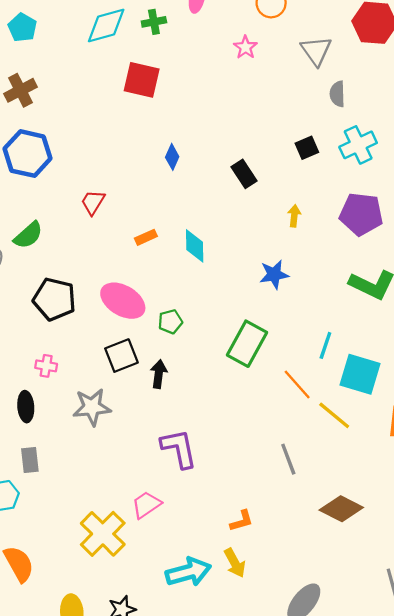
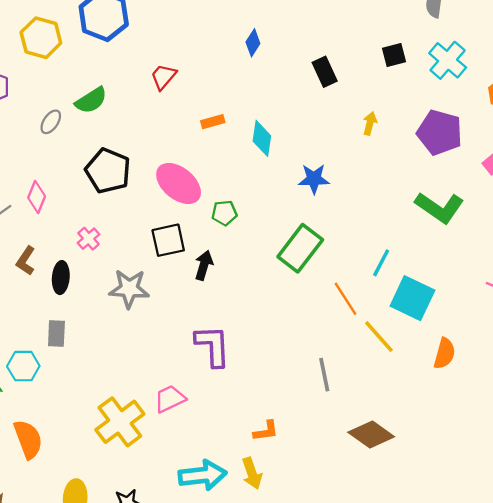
cyan cross: (358, 145) -> (448, 60), turned -33
blue star: (274, 274) -> (314, 179), moved
pink cross: (46, 366) -> (89, 239), turned 30

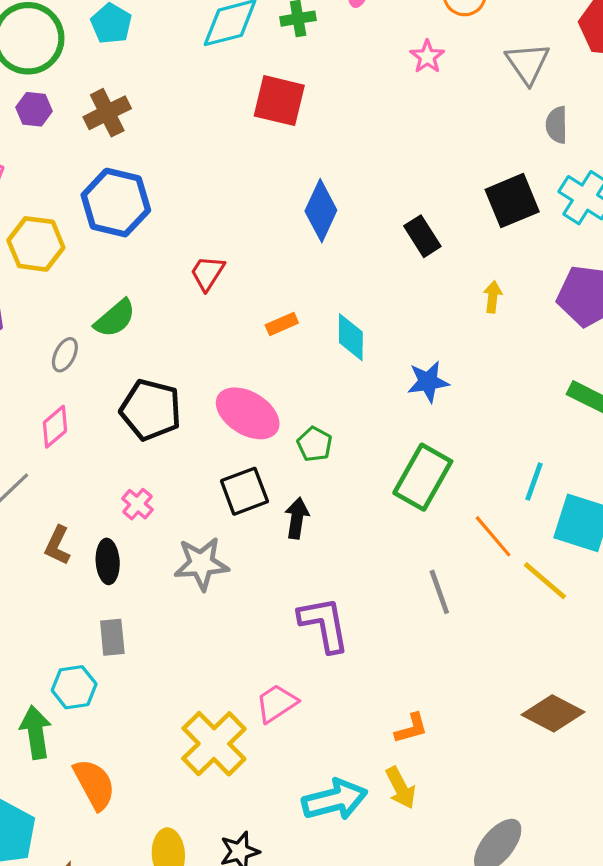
blue diamond: (253, 43) -> (321, 211), size x1.6
black square: (394, 55) -> (512, 201), size x1.6
pink diamond: (37, 197) -> (55, 427), moved, turned 36
green pentagon: (224, 213) -> (315, 444), turned -30
gray line: (324, 375) -> (439, 592), moved

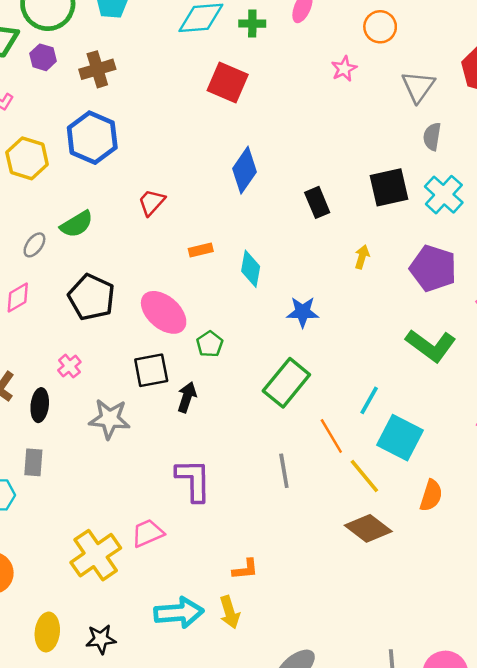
brown diamond: (553, 713) -> (368, 528), moved

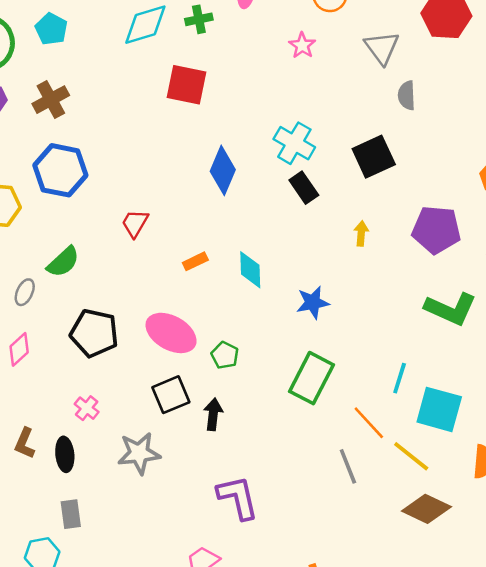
cyan cross: (444, 195) -> (294, 143), moved
gray line: (284, 471) -> (348, 466), moved

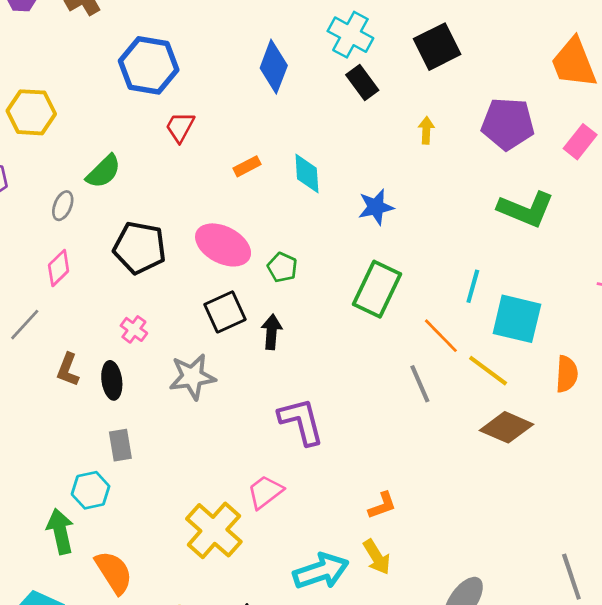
blue hexagon: (60, 170) -> (149, 65), moved

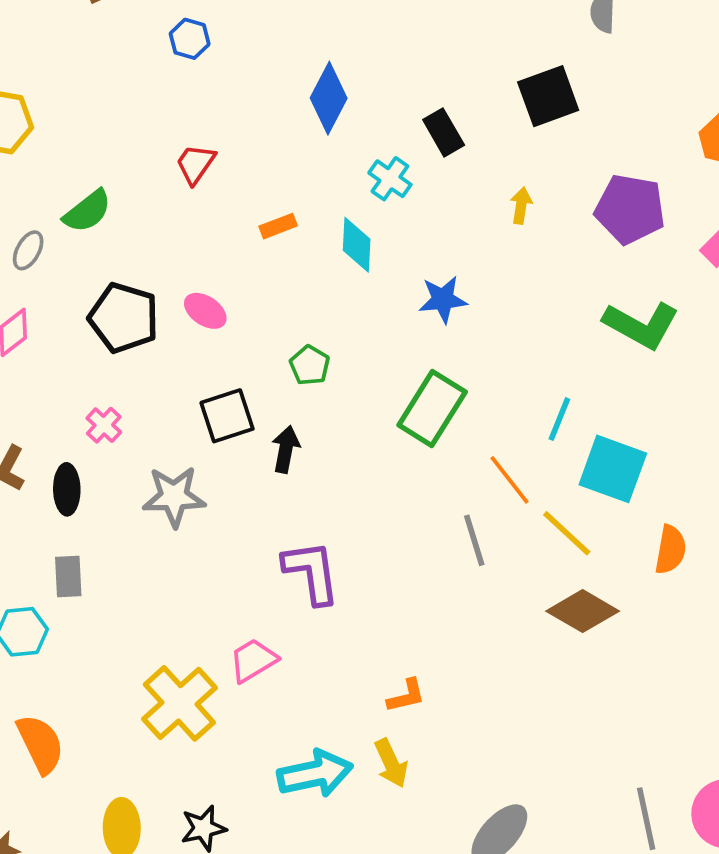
cyan cross: (350, 35) -> (390, 179), moved, size x0.7
blue hexagon: (149, 65) -> (190, 39), moved, size x0.5
pink ellipse: (223, 245) -> (205, 311), moved, size x0.6

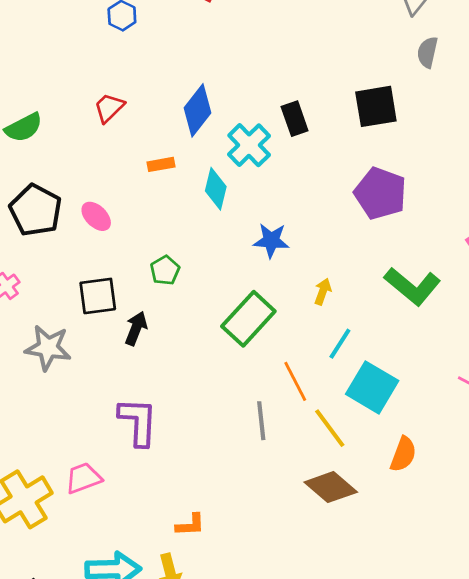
blue diamond: (329, 98) -> (197, 110), moved
cyan cross: (390, 179) -> (249, 145), size x1.4
yellow arrow: (521, 205) -> (323, 292), moved
purple pentagon: (630, 209) -> (380, 193), moved

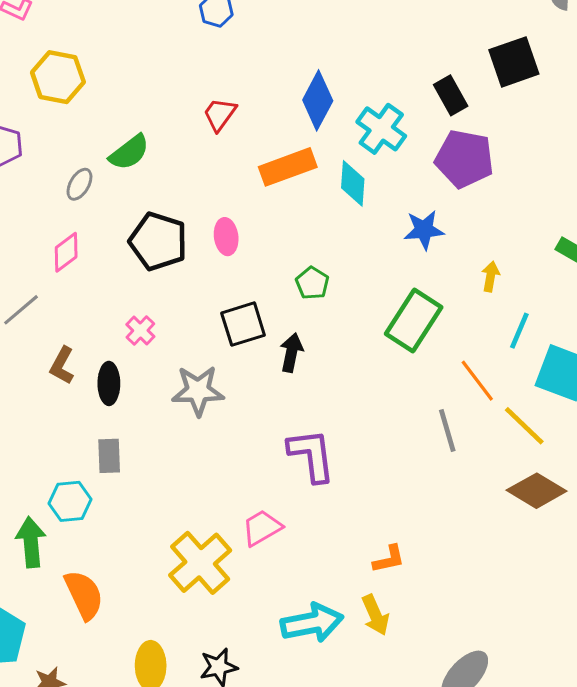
black rectangle: (295, 119) -> (451, 95), moved
orange rectangle: (161, 164) -> (288, 167), size x1.8
purple pentagon: (380, 193) -> (464, 159), moved
pink ellipse: (96, 216) -> (226, 237), turned 48

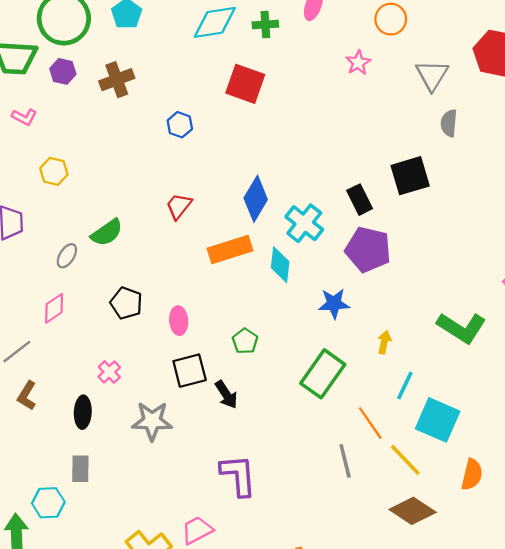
yellow hexagon: (58, 77) -> (54, 171), size x0.7
pink ellipse: (226, 237) -> (179, 321), moved
black pentagon: (158, 241) -> (126, 303), size x0.7
black arrow: (291, 353) -> (226, 395), turned 132
brown L-shape: (62, 365) -> (27, 396), moved

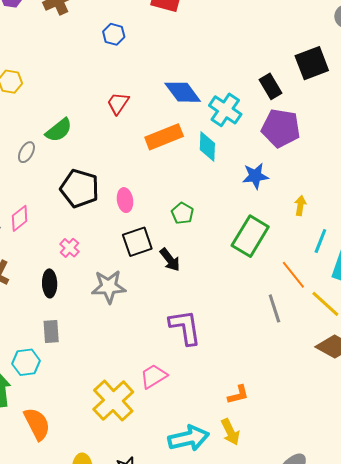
blue diamond: (256, 199) -> (183, 92), turned -63
black pentagon: (126, 303) -> (80, 188), size x1.4
pink diamond: (54, 308) -> (20, 218), moved

